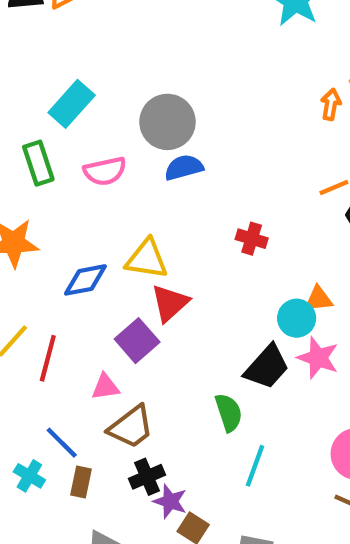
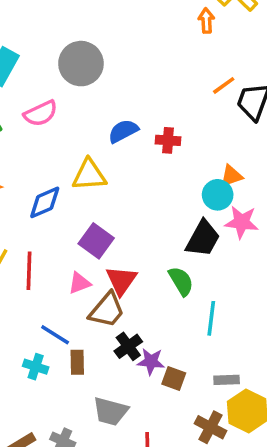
blue semicircle: (184, 167) -> (123, 131), moved
red triangle: (170, 303) -> (121, 280), moved

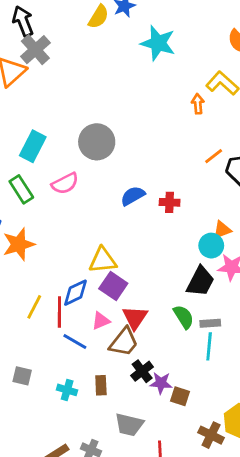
yellow triangle: (89, 175) -> (103, 260), moved
blue diamond: (45, 202) -> (75, 293), moved
blue line: (55, 335) -> (75, 342), moved
gray rectangle: (227, 380) -> (210, 323), moved

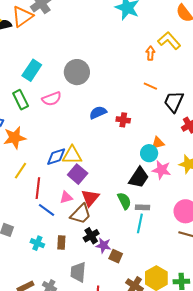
orange line: (214, 156) -> (150, 86), moved, turned 56
blue diamond: (75, 293) -> (56, 157), moved
yellow line: (34, 307) -> (20, 171), moved
gray trapezoid: (129, 425) -> (78, 272), turned 75

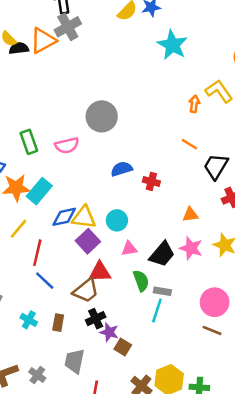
cyan rectangle: (32, 70) -> (39, 191), moved
cyan circle: (149, 153) -> (117, 220), moved
pink triangle: (66, 197) -> (129, 249), moved
red triangle: (90, 198) -> (100, 272), turned 42

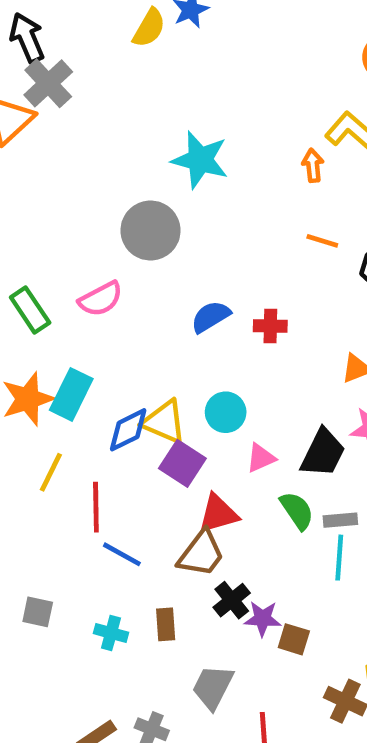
cyan star: (172, 45) -> (200, 160), moved
yellow triangle: (84, 217) -> (164, 422), turned 30
gray trapezoid: (74, 361) -> (213, 687), turned 30

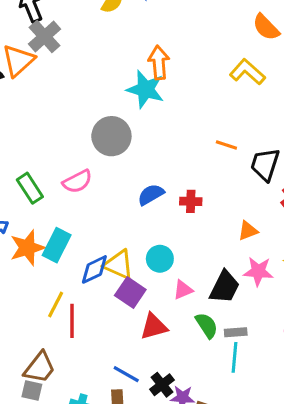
orange arrow: (313, 165) -> (159, 63), moved, size x1.5
yellow line: (51, 472) -> (56, 305), moved
blue line: (122, 554) -> (126, 374), moved
brown trapezoid: (201, 554) -> (40, 368), moved

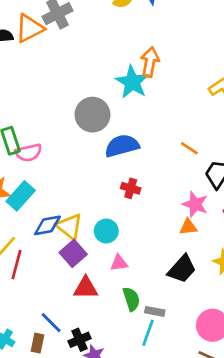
pink semicircle: (77, 181) -> (28, 153), moved
blue semicircle: (151, 195) -> (122, 146), moved, size x1.4
red cross: (191, 201) -> (131, 188), moved
pink star: (258, 271) -> (195, 204), moved
black trapezoid: (225, 287) -> (182, 269), moved

